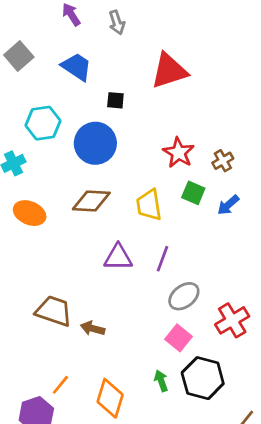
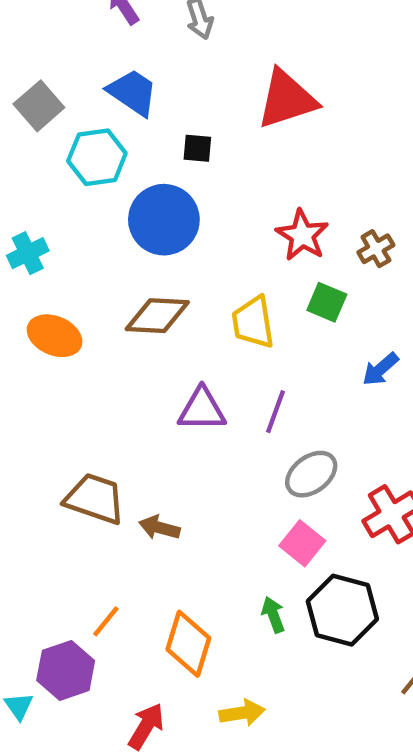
gray square: (19, 56) -> (39, 106), moved
cyan hexagon: (43, 123) -> (97, 157), moved
blue arrow: (228, 205) -> (380, 369), moved

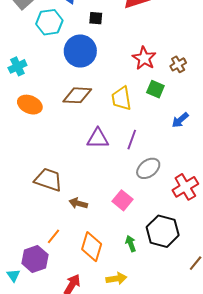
brown arrow: (159, 528) -> (78, 203), moved
pink square: (302, 543) -> (122, 200), moved
green arrow: (273, 615) -> (131, 244), moved

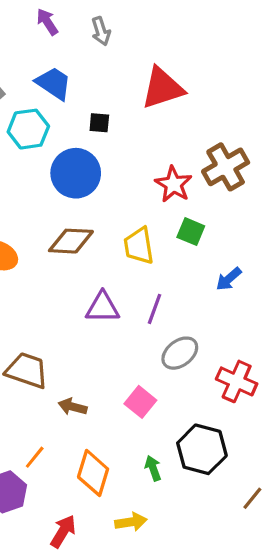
brown cross: (178, 64) -> (226, 167), moved, size x1.8
red cross: (185, 187) -> (237, 381), turned -35

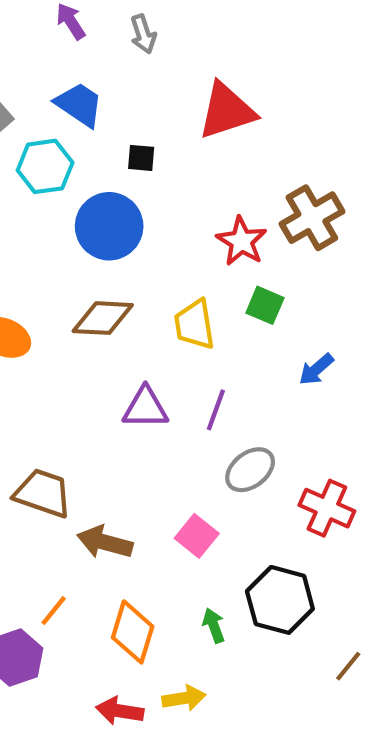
brown arrow: (73, 407) -> (105, 542), size x1.4
red arrow: (63, 531) -> (120, 711), moved, turned -112

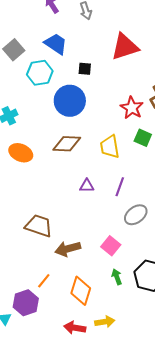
purple triangle: (145, 408) -> (87, 186), size x0.7
brown arrow: (105, 542) -> (68, 249), turned -30
green arrow: (214, 626) -> (117, 277), moved

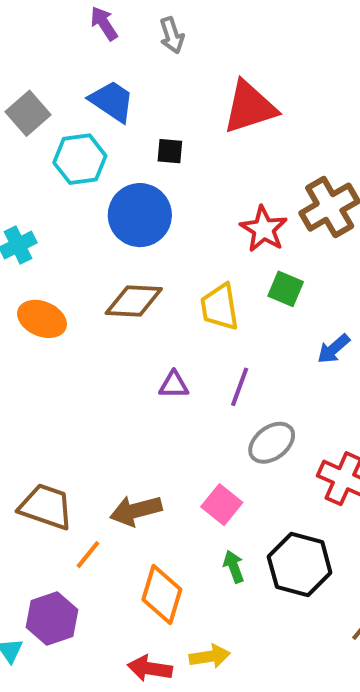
brown trapezoid: (39, 226) -> (46, 507), moved
orange line: (44, 281) -> (88, 555), moved

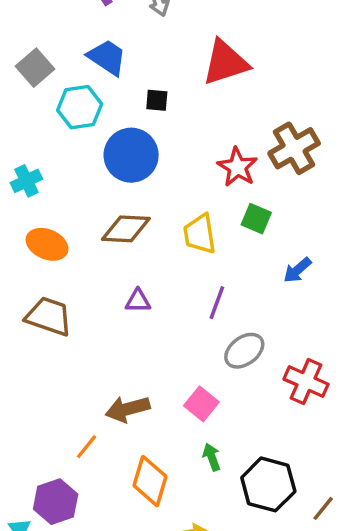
purple triangle: (174, 385) -> (138, 301), moved
brown trapezoid: (46, 507) -> (49, 316), moved
black hexagon: (300, 565) -> (268, 484), moved

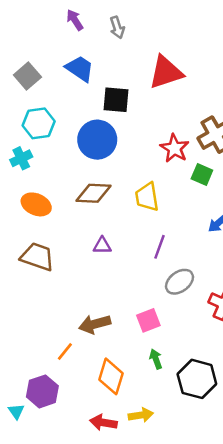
black square: (157, 100) -> (116, 100), size x1.6
cyan hexagon: (80, 107) -> (39, 123), moved
green square: (256, 219) -> (202, 175), moved
pink square: (201, 404) -> (148, 320), turned 30

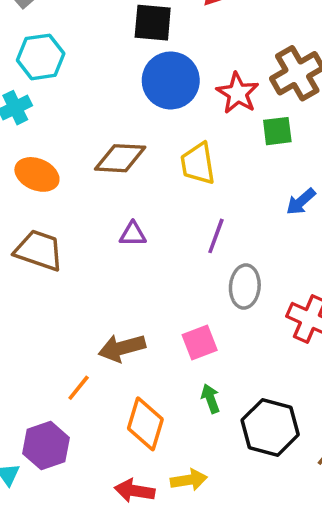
blue circle: (97, 140) -> (171, 80), moved
green square: (202, 175) -> (277, 131), turned -30
gray ellipse: (179, 282) -> (245, 287), turned -48

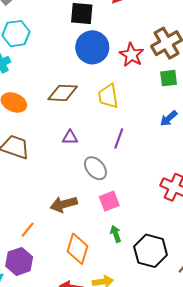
green square: (277, 131) -> (169, 78), moved
gray ellipse: (245, 287) -> (95, 168), moved, turned -45
orange line: (79, 388) -> (28, 230), moved

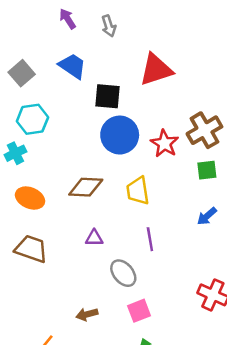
purple line: (119, 139) -> (150, 239), turned -30
brown arrow: (64, 204) -> (87, 314), size x0.7

